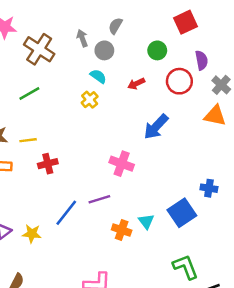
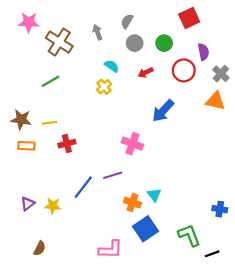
gray circle: (104, 50) -> (135, 43), moved
blue cross: (209, 188) -> (220, 209), moved
blue square: (182, 213) -> (146, 229), moved

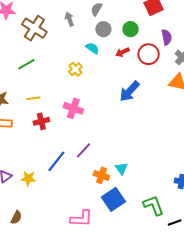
cyan semicircle: (112, 66) -> (92, 48), moved
red arrow: (146, 73) -> (122, 52), moved
yellow line: (49, 123) -> (33, 98), moved
pink cross: (132, 144) -> (73, 108), moved
purple line: (113, 175) -> (83, 150), turned -30

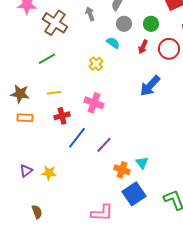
red arrow: (122, 52) -> (143, 47), turned -40
blue line: (56, 161) -> (77, 138), moved
brown semicircle: (16, 217) -> (37, 212), turned -48

